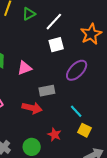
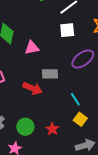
red star: (54, 135) -> (52, 129), moved

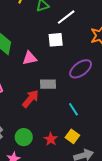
white square: (67, 30) -> (56, 40), moved
red arrow: (33, 88) -> (31, 99), turned -72
yellow square: (80, 119) -> (72, 136), moved

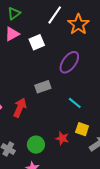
white line: (66, 17) -> (55, 15), moved
pink triangle: (30, 58) -> (12, 34), moved
red arrow: (31, 99) -> (20, 108), moved

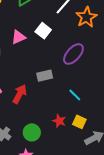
pink triangle: (12, 34) -> (18, 37), moved
white square: (37, 42) -> (43, 31), turned -35
red star: (62, 138) -> (59, 121), moved

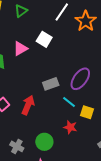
purple ellipse: (73, 54) -> (80, 79), moved
cyan line: (75, 95) -> (69, 102), moved
yellow square: (79, 122) -> (87, 112), moved

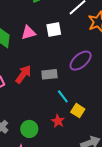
white square: (44, 39) -> (54, 30), turned 35
purple ellipse: (80, 79) -> (81, 61), moved
red arrow: (28, 105) -> (23, 74), moved

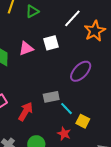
red arrow: (23, 74) -> (26, 111), moved
gray rectangle: (49, 74) -> (51, 97), moved

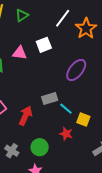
pink triangle: (26, 48) -> (20, 53), turned 35

